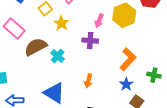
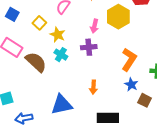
brown semicircle: (36, 47) -> (36, 62), turned 80
cyan cross: (58, 56) -> (61, 55), moved
blue triangle: (54, 93) -> (62, 105), turned -35

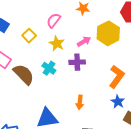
pink arrow: (94, 26) -> (84, 41), turned -136
yellow star: (58, 35) -> (57, 43), moved

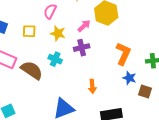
yellow square: (29, 36) -> (29, 31), turned -32

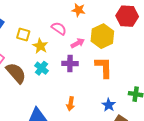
pink semicircle: (50, 11) -> (59, 28), moved, turned 84
yellow star: (58, 33) -> (40, 46), moved
orange L-shape: (123, 54) -> (104, 67), moved, turned -40

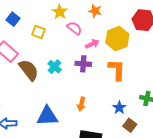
yellow star: (40, 46) -> (60, 12), moved

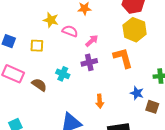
yellow hexagon: (117, 39) -> (135, 30), moved
brown semicircle: (29, 70) -> (39, 85), size x0.7

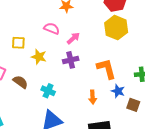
yellow star: (51, 20) -> (39, 57), moved
orange L-shape: (123, 58) -> (106, 69), moved
cyan cross: (63, 74) -> (48, 91), moved
orange arrow: (100, 101) -> (93, 97), moved

